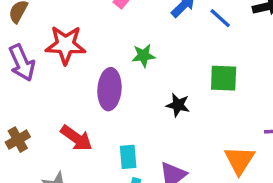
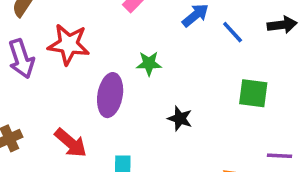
green square: (224, 78) -> (253, 93), moved

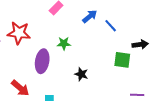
black arrow: (282, 25) -> (140, 44), moved

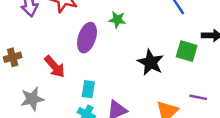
black star: (81, 74) -> (151, 62), moved, size x1.5

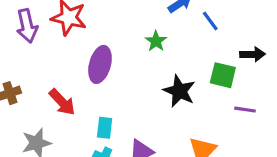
green star: (117, 20) -> (156, 41), moved, turned 30
purple line: (198, 97) -> (245, 110), moved

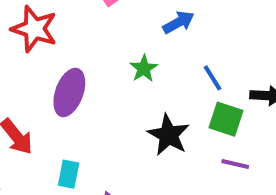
blue line: (210, 21) -> (212, 78), moved
purple line: (245, 110) -> (235, 164), moved

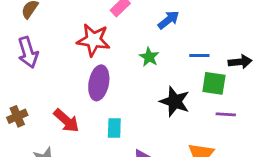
red star: (34, 29) -> (93, 40), moved
blue line: (212, 78) -> (199, 55), turned -48
cyan rectangle: (69, 174) -> (114, 128), moved

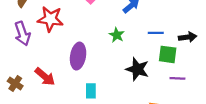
red star: (93, 40) -> (50, 19), moved
brown cross: (17, 116) -> (15, 84), turned -32
red arrow: (66, 121) -> (45, 77), moved

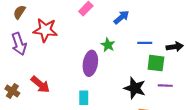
purple ellipse: (78, 56) -> (90, 63), moved
black star: (137, 69) -> (135, 88), moved

